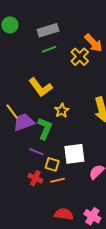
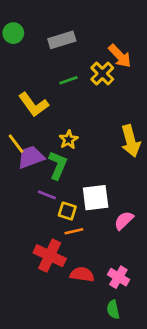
green line: (49, 49) -> (69, 80), moved
yellow L-shape: (41, 87) -> (34, 105), moved
yellow star: (62, 111) -> (69, 140), moved
red cross: (35, 178) -> (50, 256), moved, size x1.6

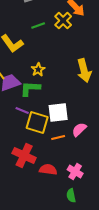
green L-shape: (58, 165) -> (30, 89), turned -110
yellow square: (67, 211) -> (37, 123), size x1.6
orange line: (74, 231) -> (58, 138), moved

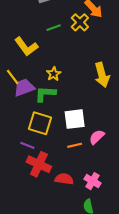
purple line: (22, 111) -> (27, 145), moved
yellow square: (37, 123) -> (40, 123), moved

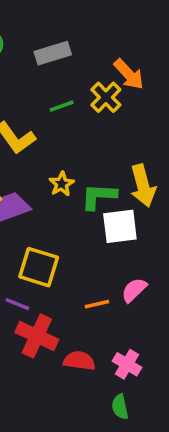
green L-shape: (45, 94) -> (99, 196), moved
white square: (75, 119) -> (120, 226), moved

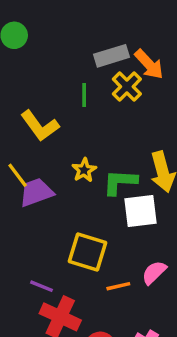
gray rectangle: (53, 53) -> (111, 56), moved
green line: (62, 106) -> (84, 95), turned -70
yellow square: (39, 267) -> (88, 252), moved

